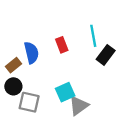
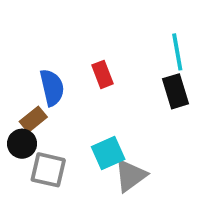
cyan line: (93, 36) -> (177, 52), moved
black rectangle: (106, 55) -> (175, 91), turned -54
brown rectangle: (13, 65) -> (33, 119), moved

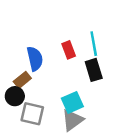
cyan line: (177, 52) -> (94, 44), moved
black rectangle: (175, 91) -> (94, 70), moved
gray triangle: (131, 175) -> (72, 120), moved

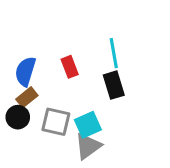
red rectangle: (69, 50) -> (70, 67), moved
blue semicircle: (35, 59) -> (25, 71), moved, turned -150
gray square: (32, 114) -> (56, 122), moved

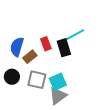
cyan line: (114, 53) -> (75, 35), turned 72
black rectangle: (114, 85) -> (64, 48), moved
brown rectangle: (27, 97) -> (30, 57), moved

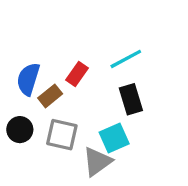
red rectangle: (46, 44) -> (77, 74), turned 56
black rectangle: (64, 48) -> (131, 99), moved
cyan square: (58, 82) -> (114, 138), moved

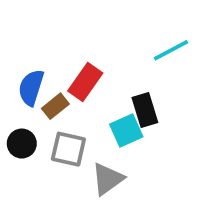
cyan line: (126, 59) -> (171, 50), moved
red rectangle: (77, 74) -> (85, 82), size x1.4
cyan square: (114, 138) -> (126, 130), moved

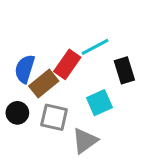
cyan line: (171, 50) -> (95, 47), moved
brown rectangle: (55, 106) -> (44, 84), size x1.4
black rectangle: (145, 110) -> (124, 70), moved

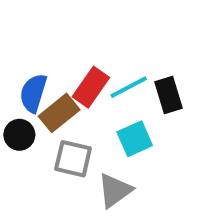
cyan line: (95, 47) -> (129, 87), moved
black circle: (17, 113) -> (19, 135), moved

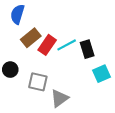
blue semicircle: (33, 93) -> (17, 14), moved
brown rectangle: (59, 113) -> (31, 38), moved
cyan square: (135, 139) -> (101, 74), moved

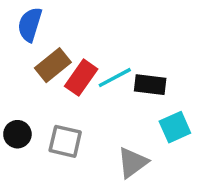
black rectangle: (87, 49) -> (150, 85), turned -66
black circle: (10, 70) -> (17, 134), moved
gray triangle: (59, 98) -> (132, 163), moved

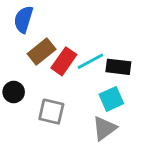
cyan square: (175, 127) -> (111, 99), moved
black circle: (17, 134) -> (14, 92), moved

